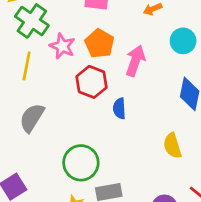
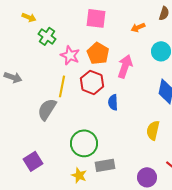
green cross: (32, 21) -> (47, 36), size x0.7
yellow line: (27, 66) -> (62, 86), moved
yellow semicircle: (172, 146) -> (153, 130), turned 30

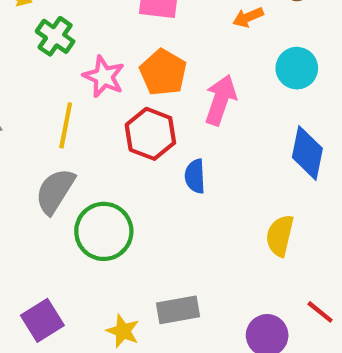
yellow line: (62, 86) -> (66, 125), moved
green circle: (84, 143) -> (104, 231), moved
purple square: (33, 161) -> (42, 320), moved

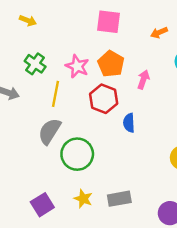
green cross: (55, 36) -> (35, 64), moved
pink arrow: (220, 100) -> (143, 79), size x0.7
yellow star: (123, 331) -> (83, 199), moved

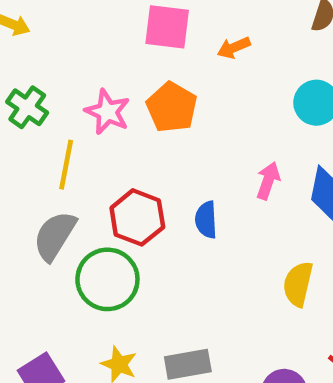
orange arrow: (159, 33) -> (234, 48), moved
pink arrow: (143, 79) -> (268, 181), moved
red hexagon: (104, 99) -> (137, 217), moved

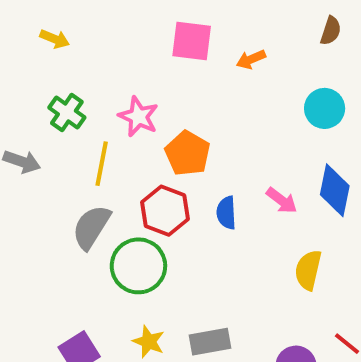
orange pentagon: (172, 107) -> (188, 153), moved
pink arrow: (268, 181) -> (282, 200), moved, turned 108

